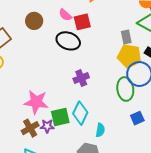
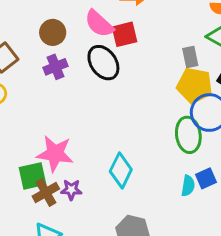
pink semicircle: (65, 15) -> (99, 24), size x1.5
black ellipse: (68, 41) -> (103, 63), turned 35
purple cross: (81, 78) -> (55, 67), moved
green square: (60, 117) -> (32, 176), moved
cyan semicircle: (100, 130) -> (188, 186), moved

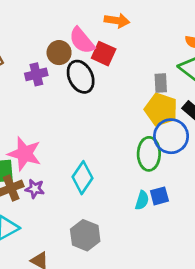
brown circle: (53, 32) -> (59, 53), moved
red square: (124, 34) -> (104, 54), turned 30

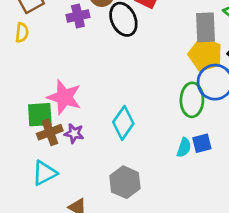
gray rectangle: (161, 83) -> (206, 27), size x1.5

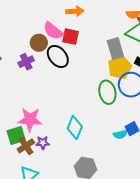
yellow pentagon: (205, 55) -> (120, 67), turned -30
green ellipse: (192, 100) -> (107, 92), moved
cyan semicircle: (184, 147) -> (120, 134), turned 72

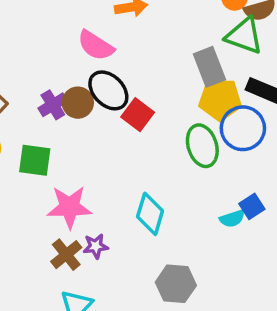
red square: (71, 37) -> (138, 115), moved, turned 30
brown circle: (39, 43) -> (78, 103), moved
yellow pentagon: (120, 67) -> (220, 99), turned 30
green square: (16, 136) -> (35, 160), moved, turned 30

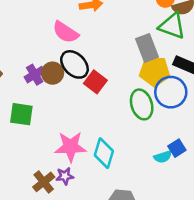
pink star: (69, 207) -> (71, 147), moved

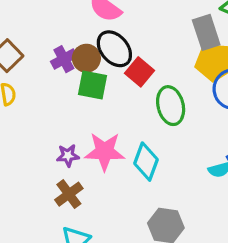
green ellipse: (142, 104) -> (171, 106), moved
green square: (21, 114) -> (93, 85), moved
purple star: (65, 176) -> (68, 155), moved

